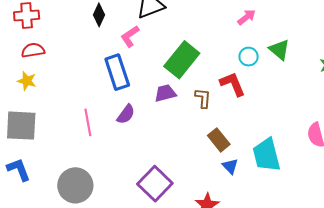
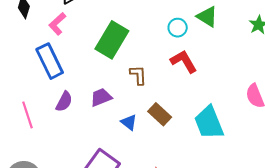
red L-shape: (233, 84) -> (184, 61), moved
purple trapezoid: (165, 93) -> (101, 97), moved
blue triangle: (230, 166) -> (129, 122), moved

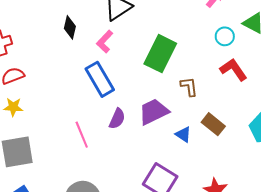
purple trapezoid: (101, 97) -> (154, 112), size x1.4

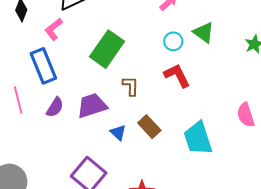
pink line: (82, 135) -> (18, 100), moved

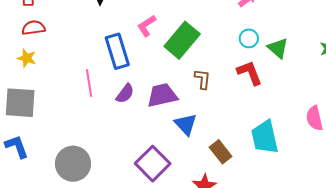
pink L-shape: (54, 29) -> (147, 26), moved
green triangle: (204, 32) -> (278, 48), moved
brown rectangle: (149, 127) -> (221, 152), moved
blue triangle: (118, 132) -> (186, 124), size x1.4

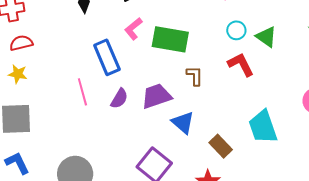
green rectangle: (182, 40) -> (170, 39), turned 66

